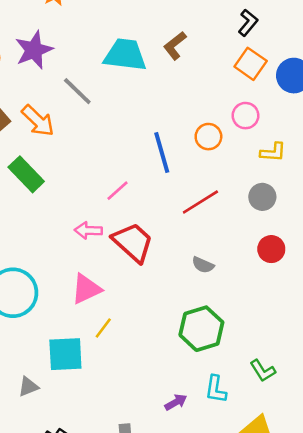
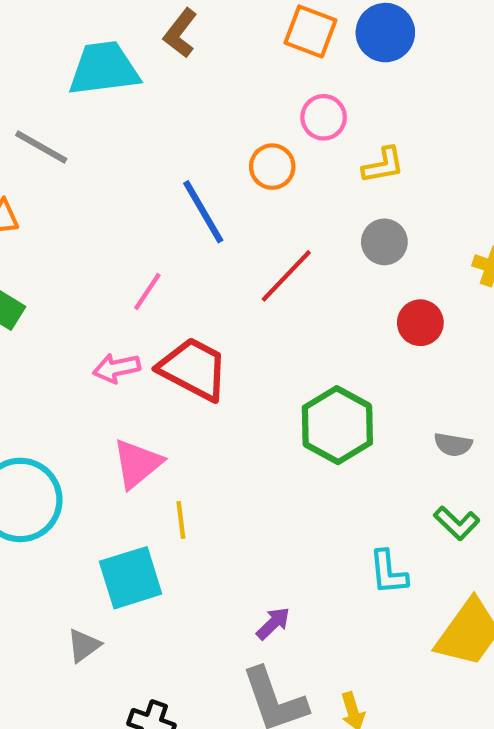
gray semicircle: (203, 265) -> (453, 445), moved
yellow line: (103, 328) -> (181, 520), turned -30
green hexagon: (201, 329) -> (337, 425), moved
purple arrow: (176, 402) -> (273, 623), moved

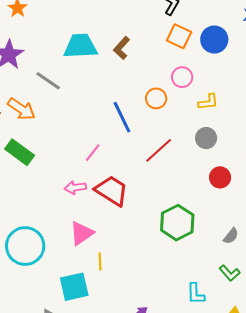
brown L-shape: (180, 33) -> (122, 48), moved
gray semicircle: (453, 445) -> (231, 236), turned -66

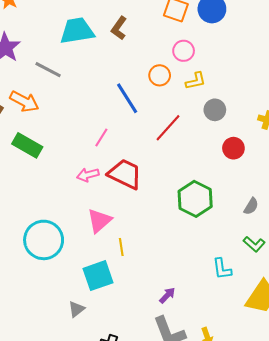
yellow L-shape: (208, 102) -> (196, 81), moved

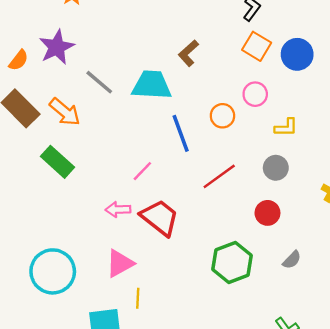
cyan trapezoid: (77, 31) -> (152, 85), moved
yellow L-shape: (196, 81) -> (286, 127), moved
red circle: (233, 148) -> (267, 213), moved
gray semicircle: (251, 206) -> (292, 260), moved

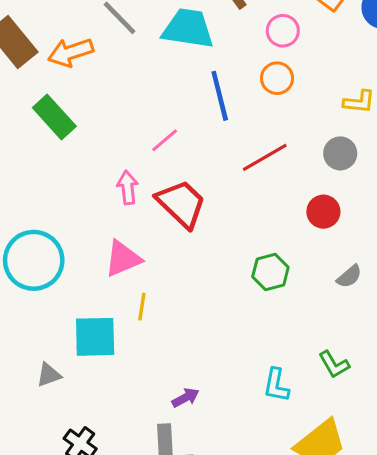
pink circle: (255, 94) -> (283, 31), moved
orange arrow: (65, 112) -> (71, 52), turned 116
pink arrow: (118, 209) -> (128, 188), turned 80
green hexagon: (232, 262) -> (270, 272), size x0.7

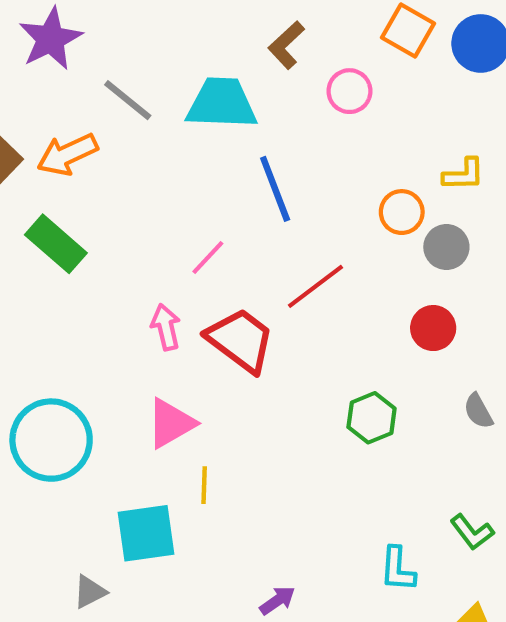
orange circle: (277, 78) -> (402, 212), moved
red line: (265, 157) -> (316, 286), moved
gray semicircle: (349, 276) -> (478, 411), turned 108

